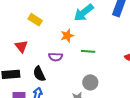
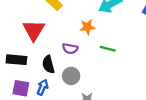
red triangle: (21, 46) -> (34, 30), size x1.5
gray circle: (90, 82) -> (71, 76), moved

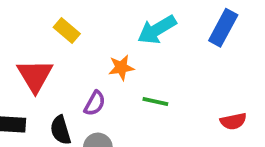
purple semicircle: (70, 49) -> (95, 103), turned -70

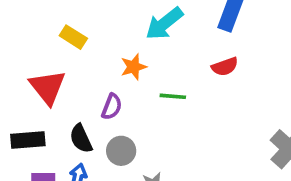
red semicircle: (233, 121) -> (225, 67), moved

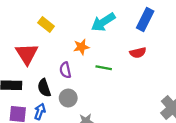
purple semicircle: (112, 107) -> (65, 70), turned 140

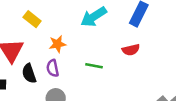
orange star: (81, 47) -> (57, 44), moved
black semicircle: (44, 88) -> (29, 73), moved

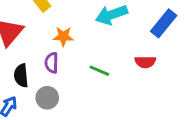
black semicircle: (29, 73) -> (21, 76), moved

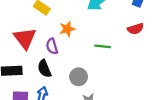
purple semicircle: (52, 63) -> (52, 46), moved
gray circle: (47, 98) -> (79, 77), moved

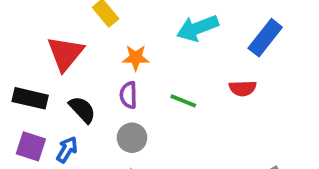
purple semicircle: (52, 46) -> (128, 95), moved
black semicircle: (44, 69) -> (82, 110), turned 144

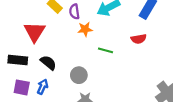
orange star: (136, 58) -> (85, 29), moved
purple semicircle: (128, 95) -> (74, 12), moved

